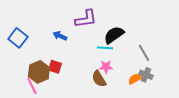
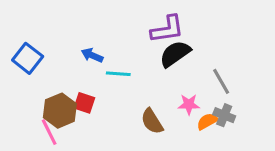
purple L-shape: (86, 19) -> (167, 29), moved
cyan line: (105, 48) -> (118, 74), moved
pink star: (106, 67) -> (189, 104), moved

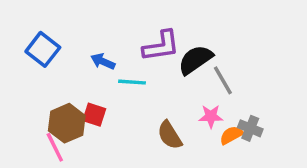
purple L-shape: (167, 29) -> (161, 46), moved
blue square: (28, 58) -> (43, 49), moved
gray line: (221, 81) -> (223, 80), moved

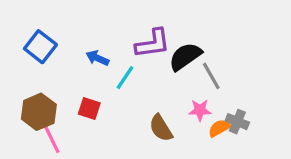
cyan line: (132, 82) -> (125, 78), turned -60
brown hexagon: (67, 123) -> (39, 112), moved

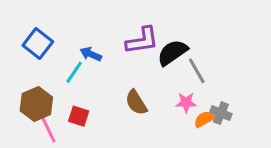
cyan line: (125, 78) -> (74, 72), moved
red square: (89, 109) -> (79, 116), moved
brown semicircle: (161, 128) -> (136, 102), moved

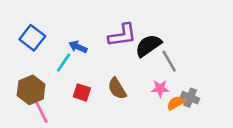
red square: (79, 116) -> (82, 92), moved

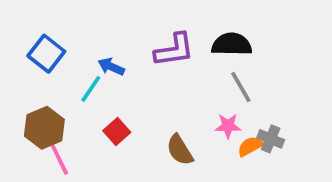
black semicircle: (148, 46) -> (232, 44), moved, turned 36
brown semicircle: (117, 89) -> (180, 150), moved
red square: (82, 92) -> (117, 131), turned 30

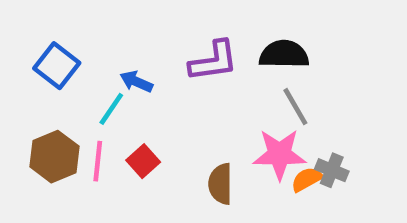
pink star: (228, 126) -> (279, 154), size x1.6
brown semicircle: (180, 150) -> (220, 184), turned 32
pink line: (59, 159) -> (98, 161), moved, turned 32

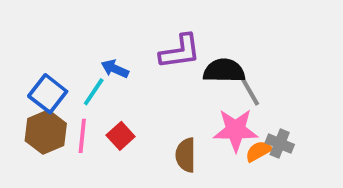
black semicircle: (284, 54) -> (224, 71), moved
blue square: (57, 66) -> (48, 94), moved

